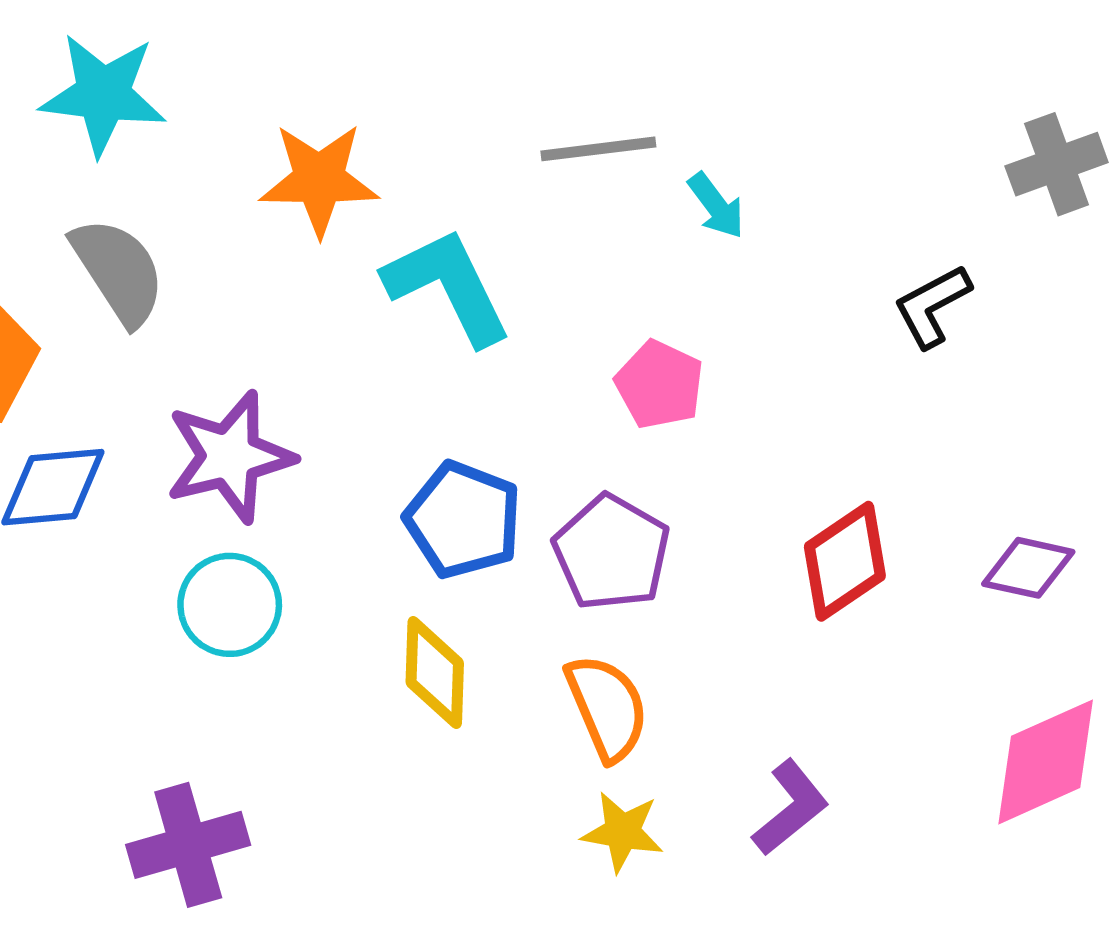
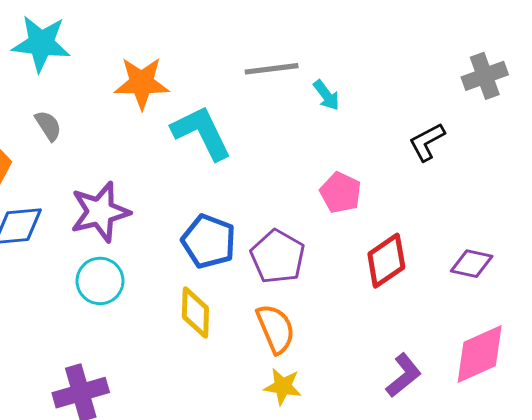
gray semicircle: (118, 271) -> (48, 126), size x0.6
pink pentagon: (659, 385) -> (341, 193), moved
purple L-shape: (790, 808) -> (404, 375), moved

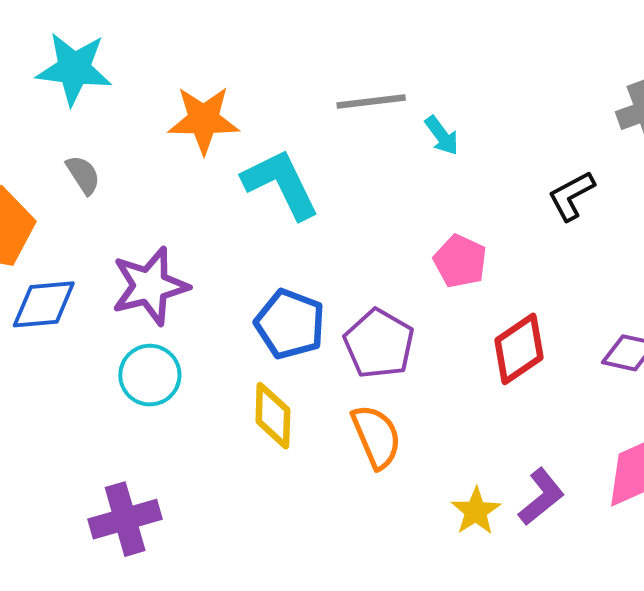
yellow star: (283, 387) -> (476, 511), moved, turned 30

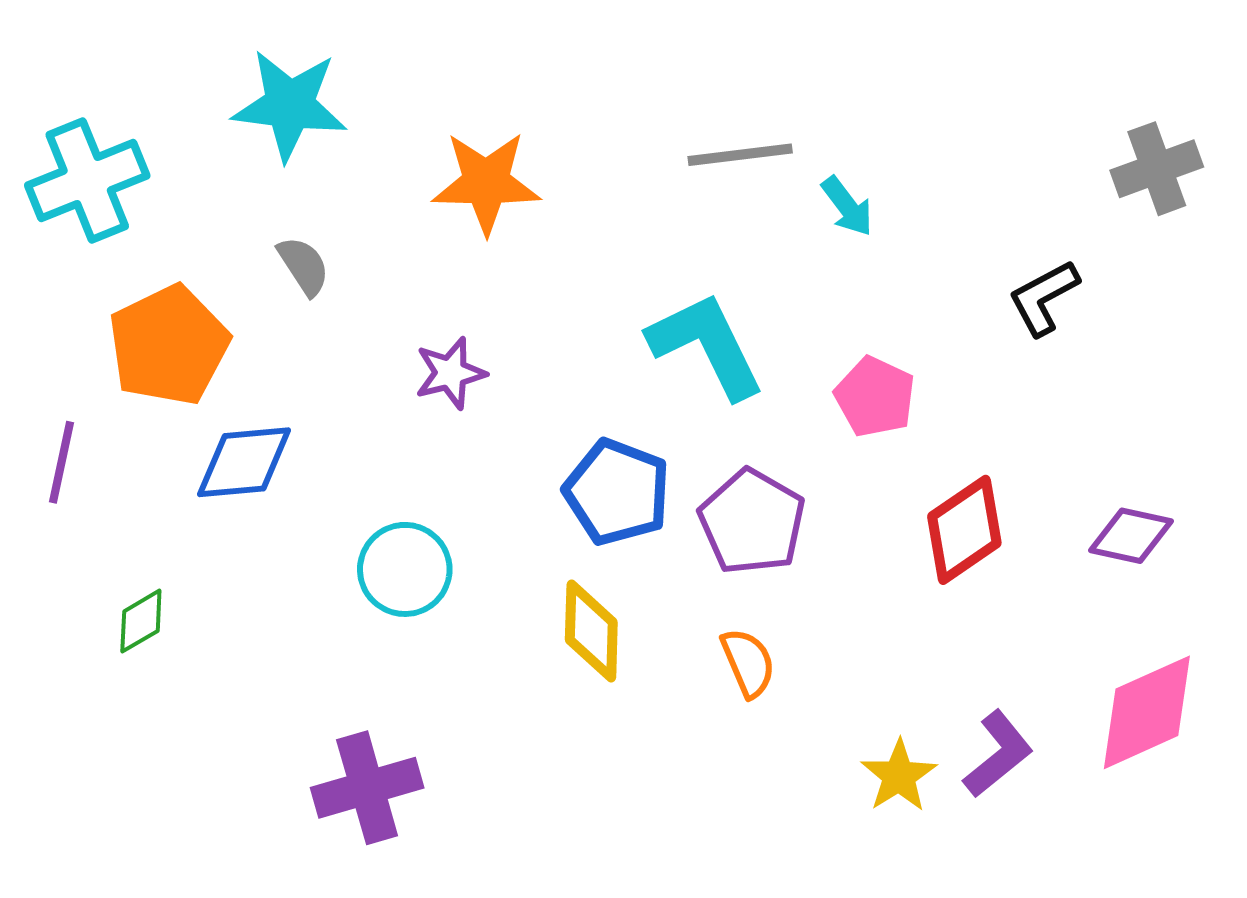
cyan L-shape: (281, 184) -> (706, 345), moved
purple star: (150, 286) -> (450, 373), moved, size x0.6
orange semicircle: (376, 437) -> (748, 663), size x0.7

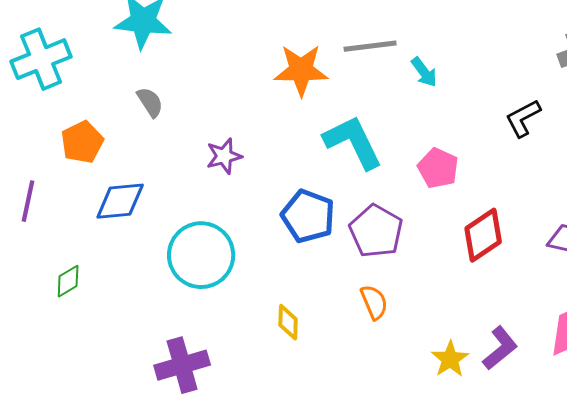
orange star: (486, 183) -> (301, 70), moved
orange pentagon: (169, 345) -> (82, 142), size x0.7
cyan circle: (405, 569) -> (201, 255), size x1.4
yellow diamond: (591, 631) -> (288, 322), moved, size x0.7

